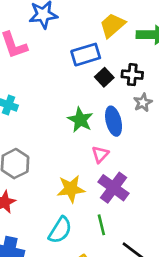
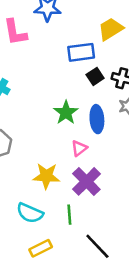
cyan semicircle: (60, 230) -> (30, 213), turned 72

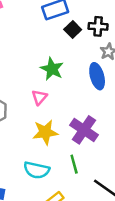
blue ellipse: (97, 119) -> (97, 76), moved
pink triangle: (79, 148) -> (39, 97), moved

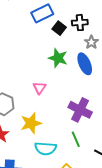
green star: (52, 69) -> (58, 58), moved
yellow star: (45, 132) -> (31, 123), moved

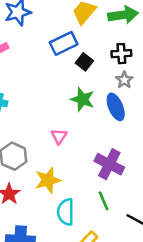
black cross: (80, 23) -> (121, 54), moved
cyan semicircle: (45, 148) -> (66, 212), turned 85

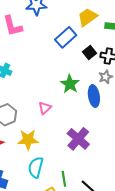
blue rectangle: (64, 43) -> (66, 37), turned -30
black square: (84, 62) -> (90, 52), moved
green line: (104, 201) -> (64, 179), moved

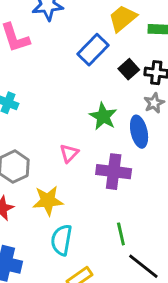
purple cross: (78, 139) -> (114, 172), moved, turned -30
green line: (64, 179) -> (121, 234), moved

